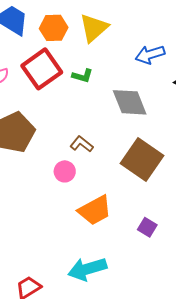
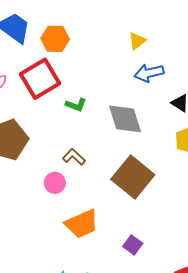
yellow triangle: (94, 28) -> (137, 41), moved, size x0.6
green L-shape: (82, 76) -> (76, 105), moved

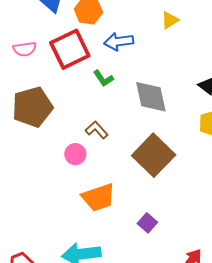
blue arrow: (149, 73) -> (119, 42), moved
green L-shape: (76, 105) -> (103, 78), turned 30

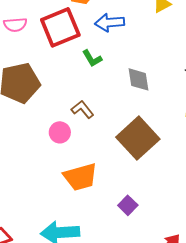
gray diamond: (151, 97) -> (138, 79), size x0.7

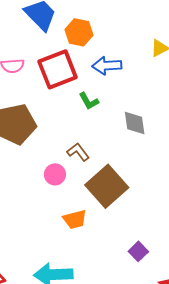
brown square: (138, 138) -> (107, 186), moved
orange trapezoid: (80, 177) -> (75, 219), size x0.7
purple square: (128, 205) -> (138, 251), moved

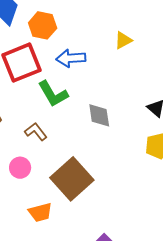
green L-shape: (89, 101) -> (53, 94), size x1.5
brown L-shape: (78, 152) -> (36, 132), moved

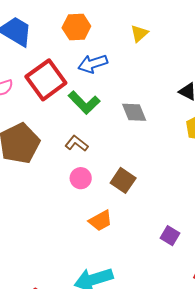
orange hexagon: (43, 25) -> (76, 27), moved
pink circle: (20, 168) -> (81, 178), moved
brown square: (72, 179) -> (123, 180), size x0.6

